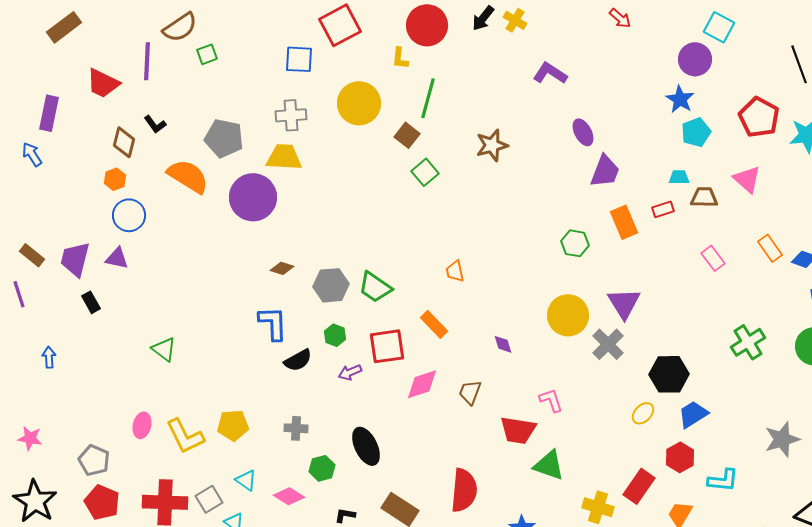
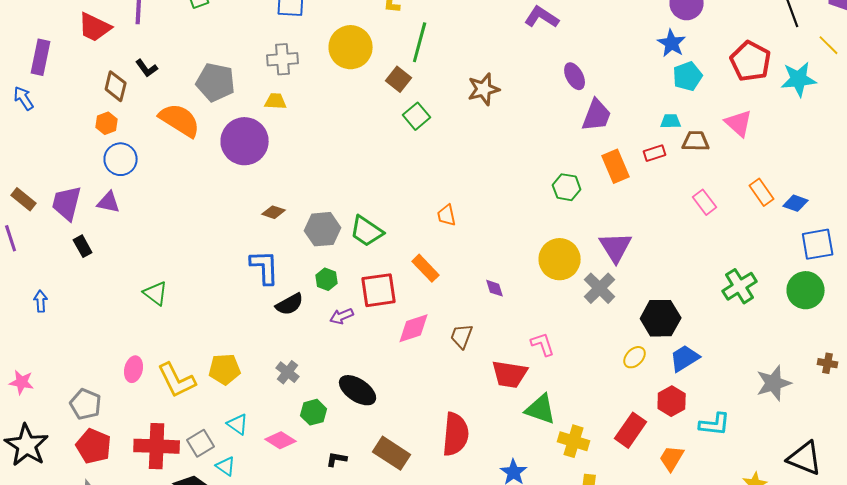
yellow trapezoid: (284, 157) -> (276, 101), size x0.6
gray cross: (296, 428) -> (288, 372), turned 35
black ellipse: (366, 446) -> (358, 390), turned -30
yellow cross: (598, 507) -> (574, 441), moved

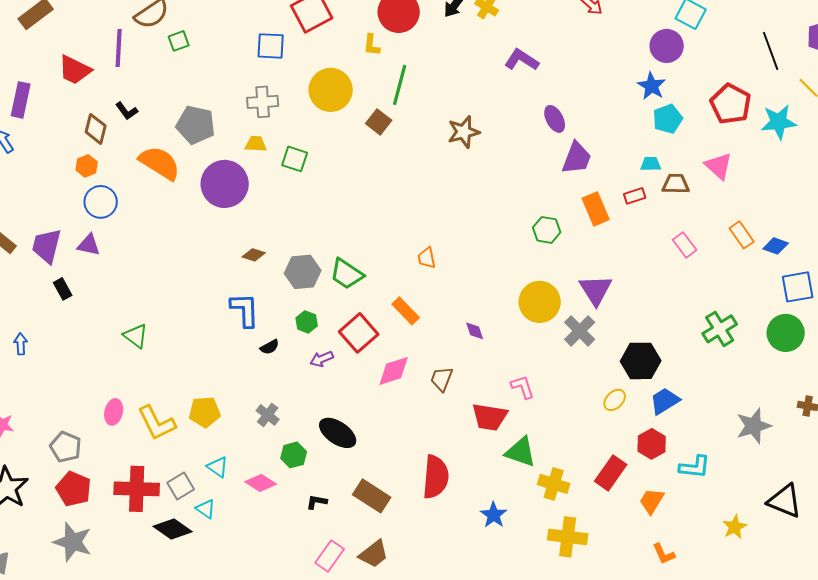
green square: (417, 116) -> (295, 159), moved, turned -32
red square: (379, 290) -> (359, 333), turned -33
black semicircle: (290, 304) -> (270, 347), size x0.7

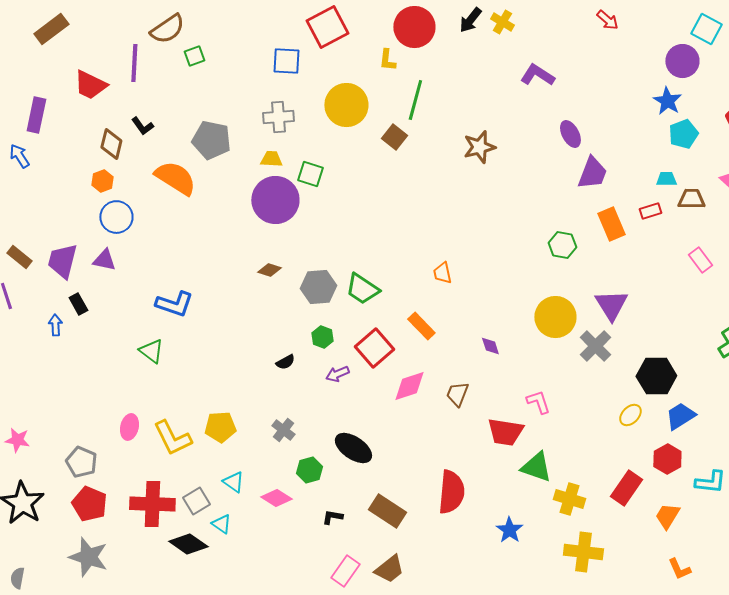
purple circle: (225, 184) -> (275, 200), moved
blue L-shape: (245, 310) -> (174, 304), moved, turned 111
blue arrow: (21, 344) -> (55, 325), moved

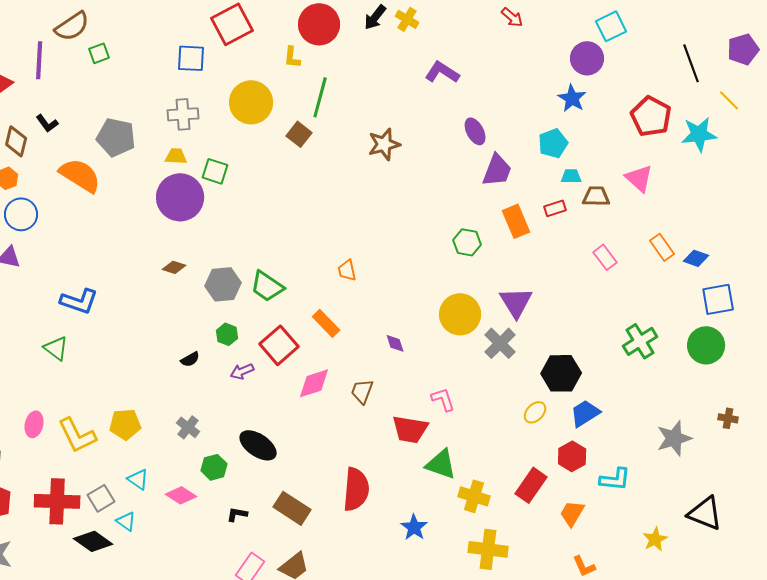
cyan square: (706, 29) -> (611, 26), turned 36
cyan pentagon: (683, 134) -> (553, 143), moved

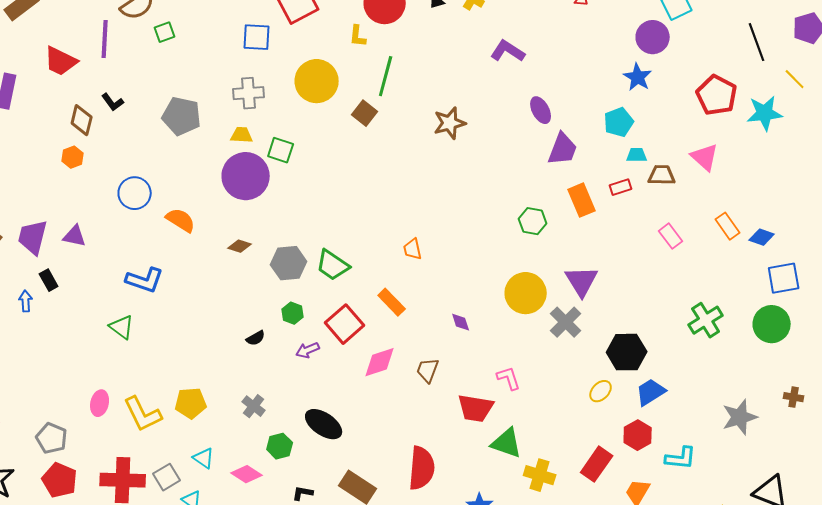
orange semicircle: (80, 175) -> (181, 220), moved, size x0.7
blue circle: (21, 214) -> (135, 193), moved

